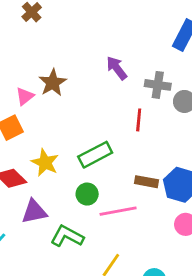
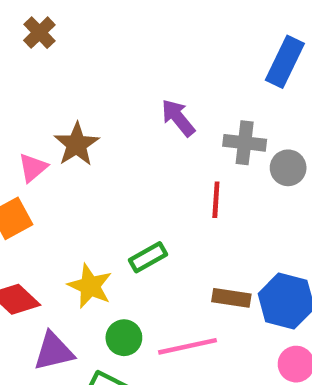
green rectangle: (95, 155) -> (148, 257), size x0.7
yellow star: (45, 163) -> (90, 286), moved
green circle: (87, 194) -> (124, 338), moved

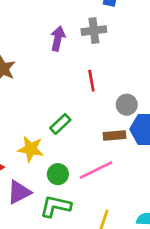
purple arrow: (178, 118) -> (58, 39), turned 65
gray cross: (245, 143) -> (94, 31), moved
gray circle: (288, 168) -> (127, 105), moved

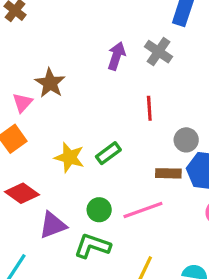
gray cross: (94, 31) -> (159, 52), turned 35
yellow star: (31, 149) -> (69, 157), moved

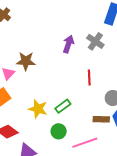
brown star: (50, 83) -> (26, 61), turned -30
green circle: (99, 210) -> (59, 131), moved

